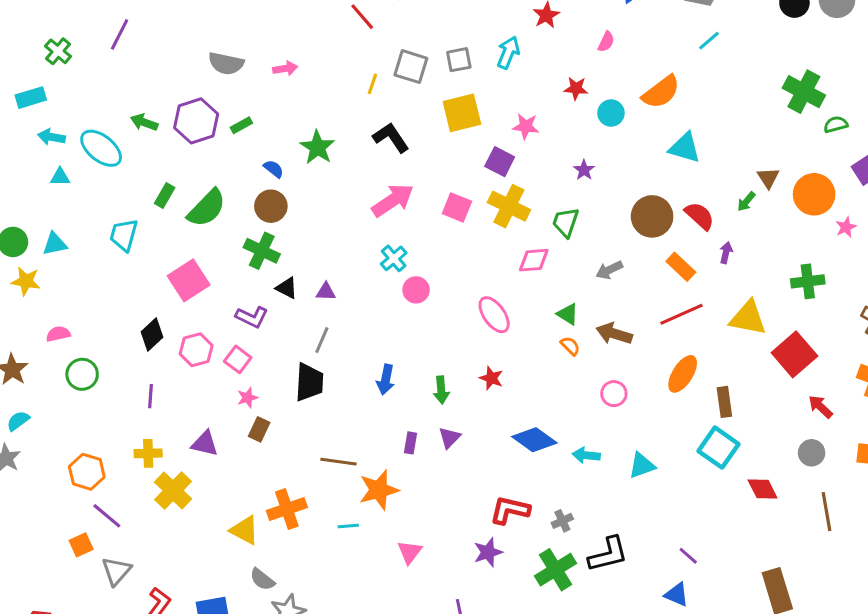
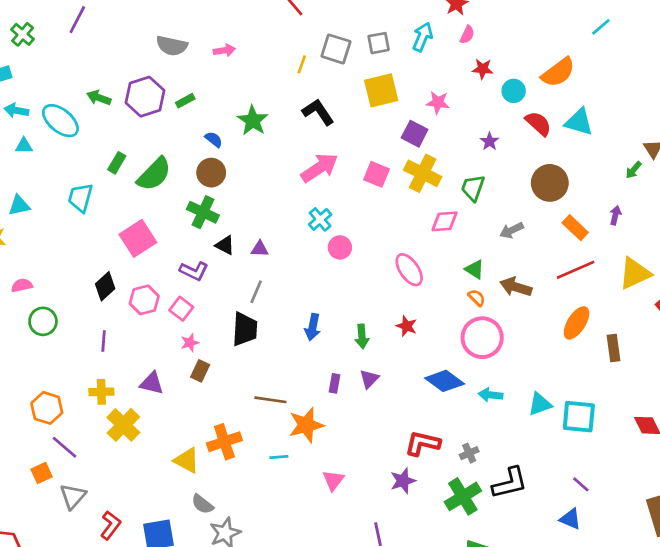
pink semicircle: (606, 42) -> (467, 35), moved
red semicircle: (700, 216) -> (538, 124), moved
yellow triangle: (748, 318) -> (635, 273), turned -36
pink circle: (614, 394) -> (482, 338), moved, size x1.8
cyan square: (719, 448) -> (579, 417), moved, turned -30

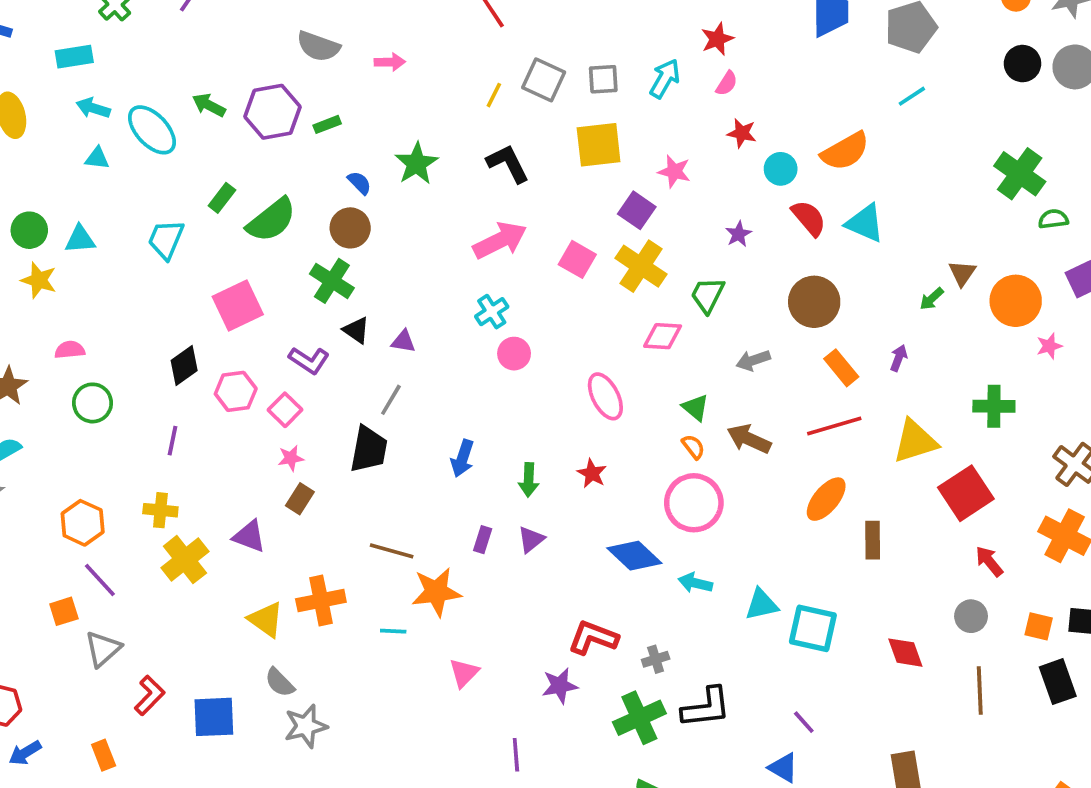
purple triangle: (152, 383) -> (249, 536), moved

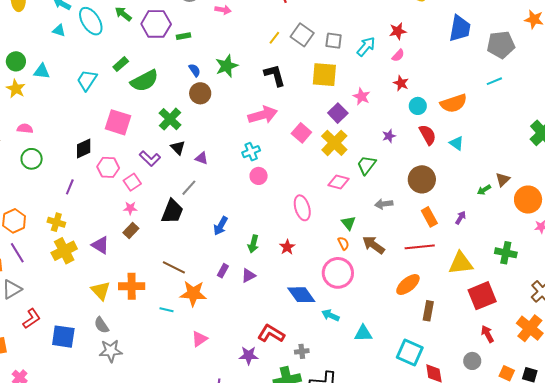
cyan triangle: (865, 223) -> (457, 143), size x0.7
brown circle: (350, 228) -> (200, 93), moved
pink square: (238, 305) -> (118, 122), turned 32
cyan square: (813, 628) -> (410, 353), moved

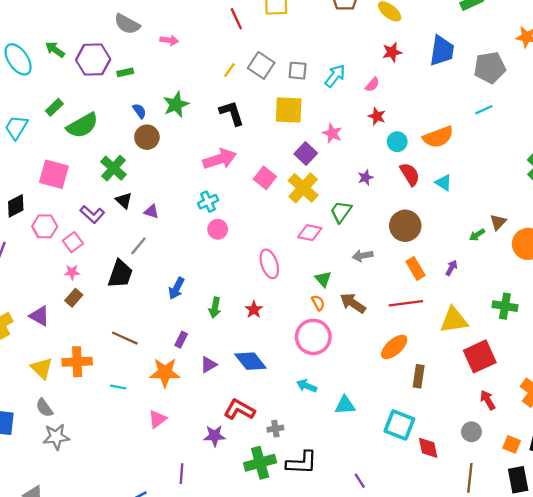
red star: (398, 31) -> (392, 52), moved
purple triangle: (248, 276) -> (209, 365), moved
orange star: (193, 293) -> (165, 373), moved
blue diamond: (301, 295) -> (250, 361), moved

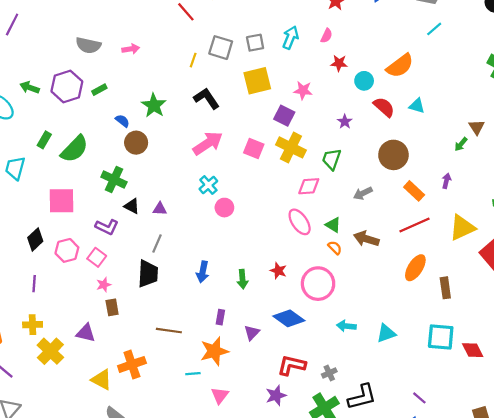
pink ellipse: (269, 264) -> (300, 222), moved
brown rectangle: (74, 298) -> (112, 307), turned -35
pink circle: (313, 337) -> (318, 284), moved
cyan line: (118, 387) -> (193, 374), moved

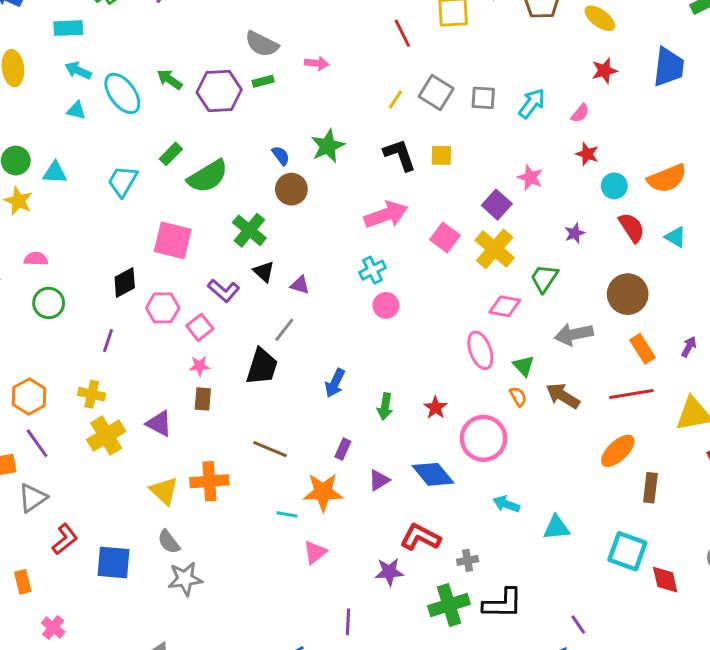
yellow square: (257, 81) -> (441, 155), moved, size x0.6
green rectangle: (99, 90) -> (263, 81), moved
gray arrow: (363, 193) -> (574, 334), size x1.4

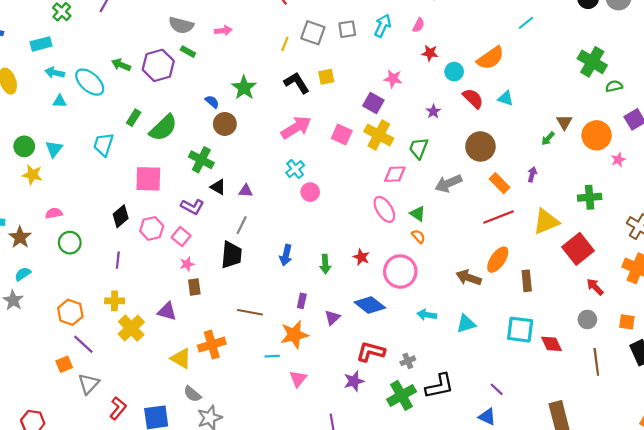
green rectangle: (263, 81) -> (188, 52), turned 56
cyan triangle: (55, 173) -> (54, 149), turned -42
brown arrow: (563, 396) -> (469, 278), moved

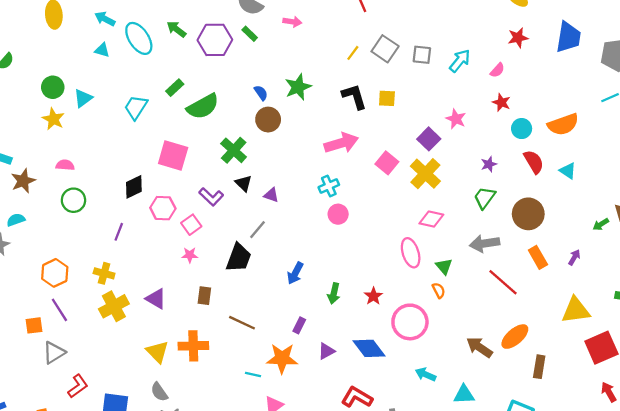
green trapezoid: (419, 148) -> (485, 198), moved
red line: (499, 217) -> (503, 282), moved, turned 48
brown rectangle: (194, 287) -> (204, 296), moved

